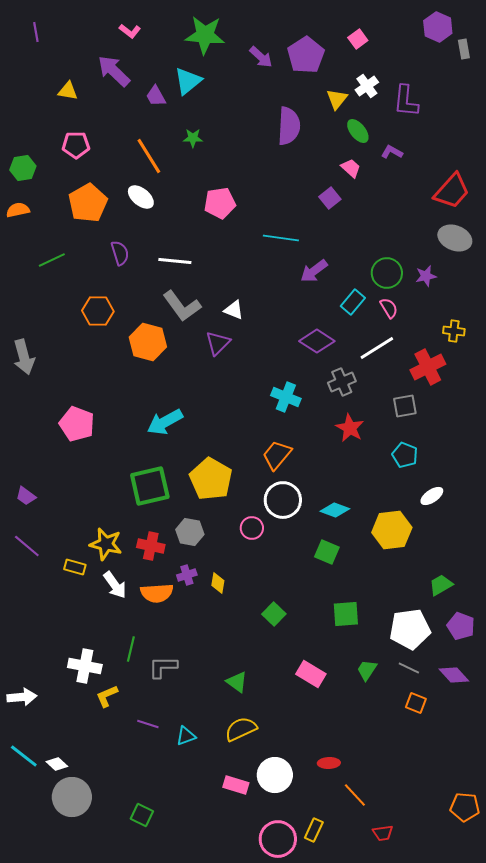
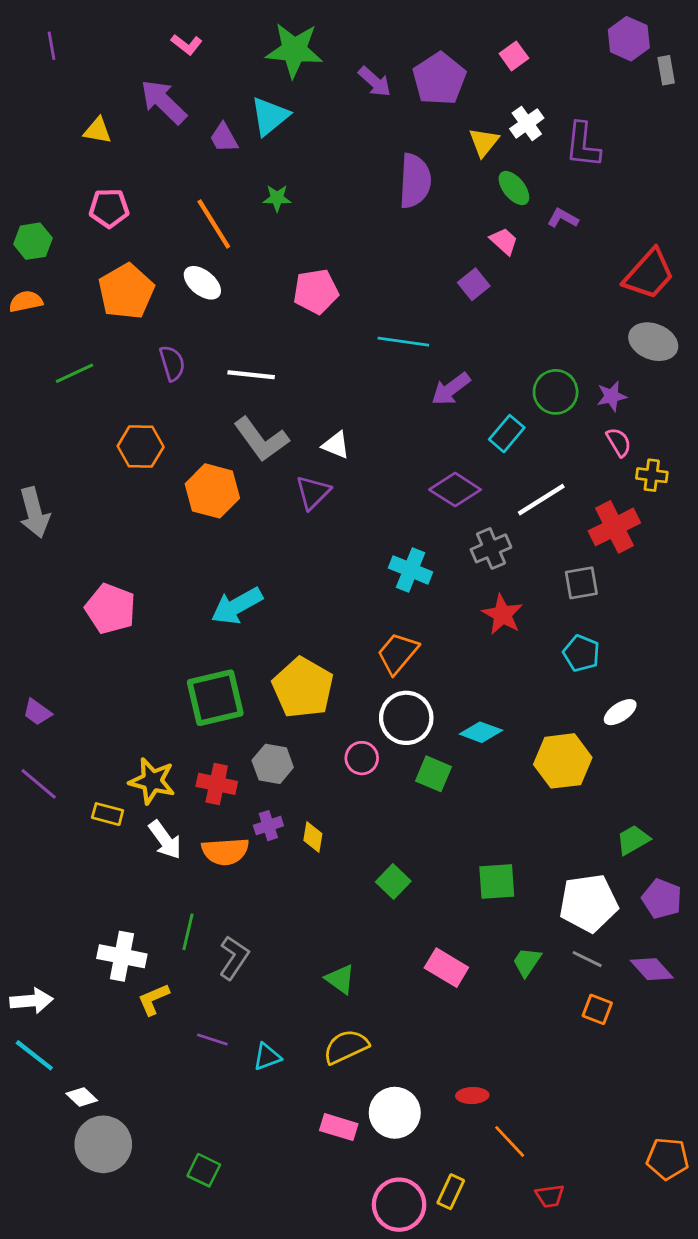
pink semicircle: (389, 308) -> (619, 442), moved
green square: (327, 552) -> (434, 774), moved
gray L-shape: (163, 667) -> (234, 958), turned 124
cyan line: (24, 756) -> (34, 1055), moved

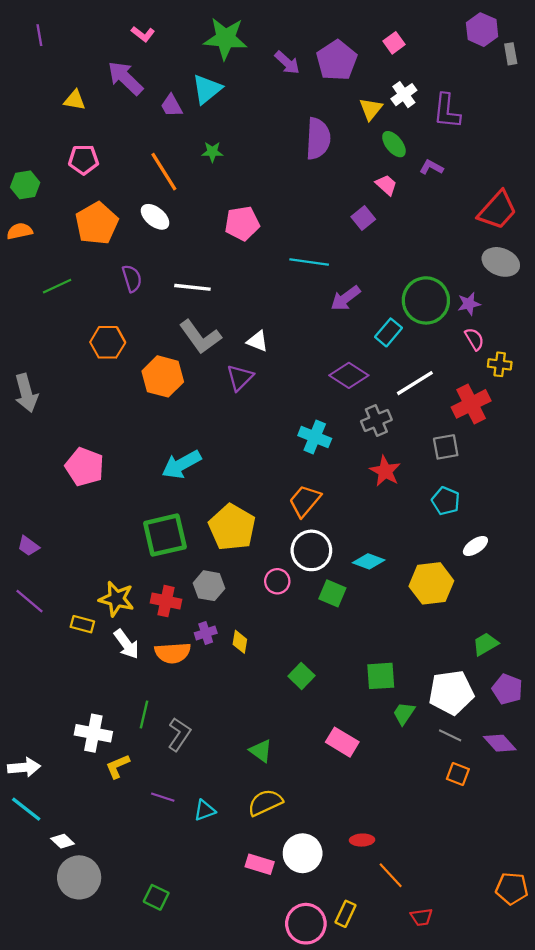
green circle: (556, 392) -> (426, 300), size x1.4
green trapezoid: (527, 962) -> (404, 713), moved

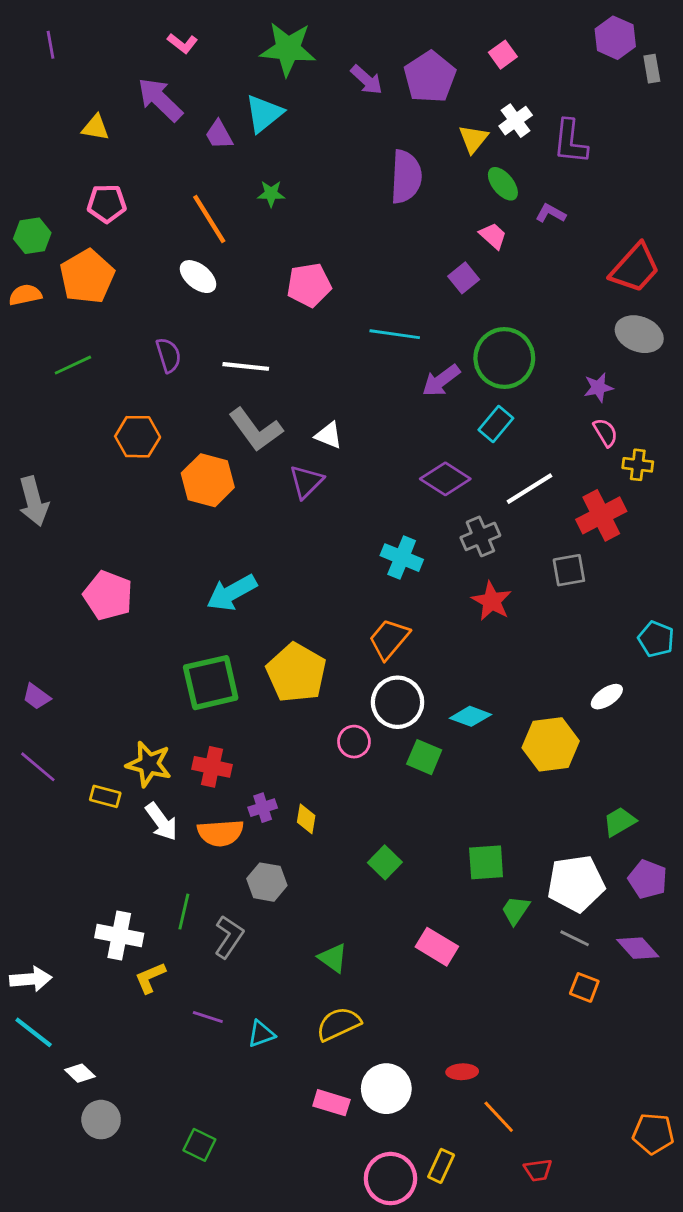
orange pentagon: (97, 223) -> (87, 277), moved
green circle: (426, 300) -> (504, 358), moved
cyan pentagon: (446, 501) -> (656, 639), moved
gray hexagon: (209, 586) -> (267, 882), moved
gray circle: (79, 877) -> (101, 1120), size x0.7

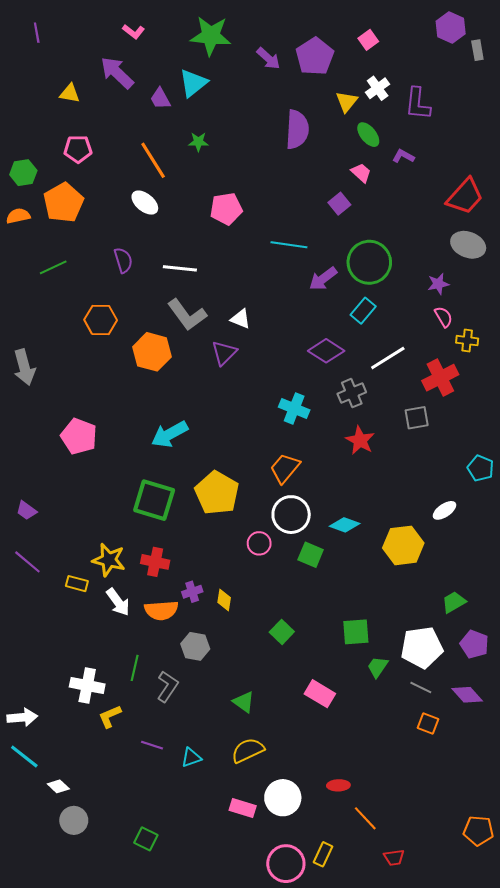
green square: (211, 683) -> (154, 500), turned 30

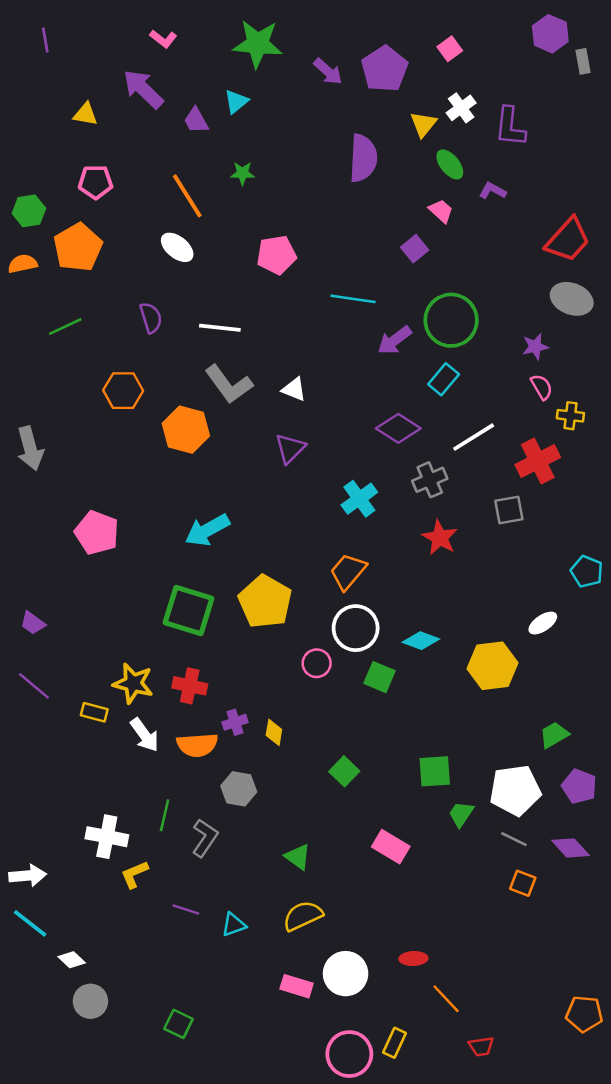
cyan triangle: (193, 83) -> (236, 102), size x0.7
purple triangle: (224, 353) -> (290, 448), moved
cyan cross: (294, 408) -> (359, 499), turned 32

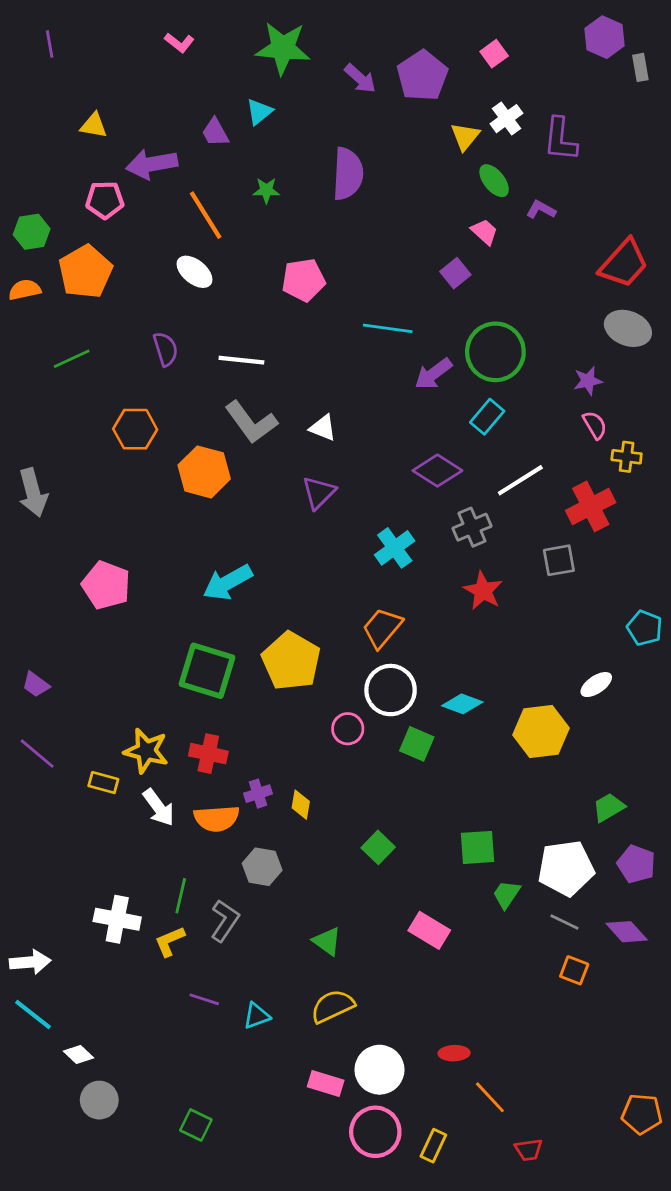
purple arrow: (143, 89) -> (152, 164), moved, turned -54
purple semicircle: (363, 158) -> (348, 174), moved
yellow L-shape: (134, 874) -> (170, 941), moved
pink circle: (349, 1054) -> (375, 1132), moved

